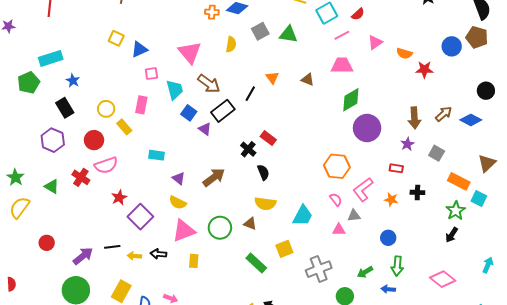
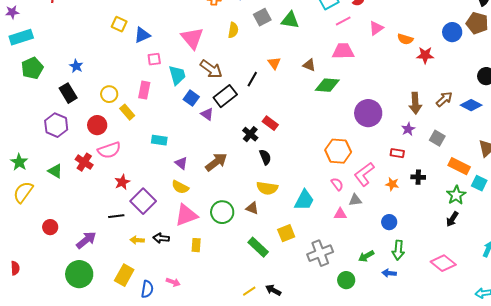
cyan rectangle: (51, 58) -> (21, 37), moved
green diamond: (351, 100) -> (327, 85), moved, turned 35
black line: (112, 247) -> (116, 216), moved

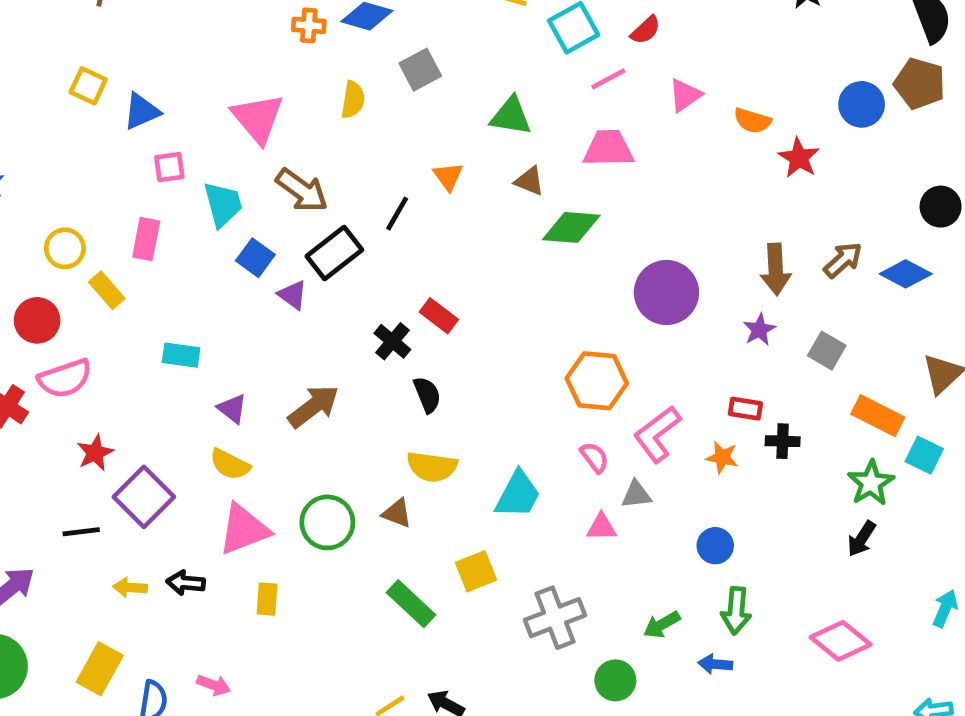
green triangle: (290, 20) -> (511, 116), moved
red star: (425, 55) -> (799, 158), turned 30
red rectangle: (397, 153) -> (745, 409), moved

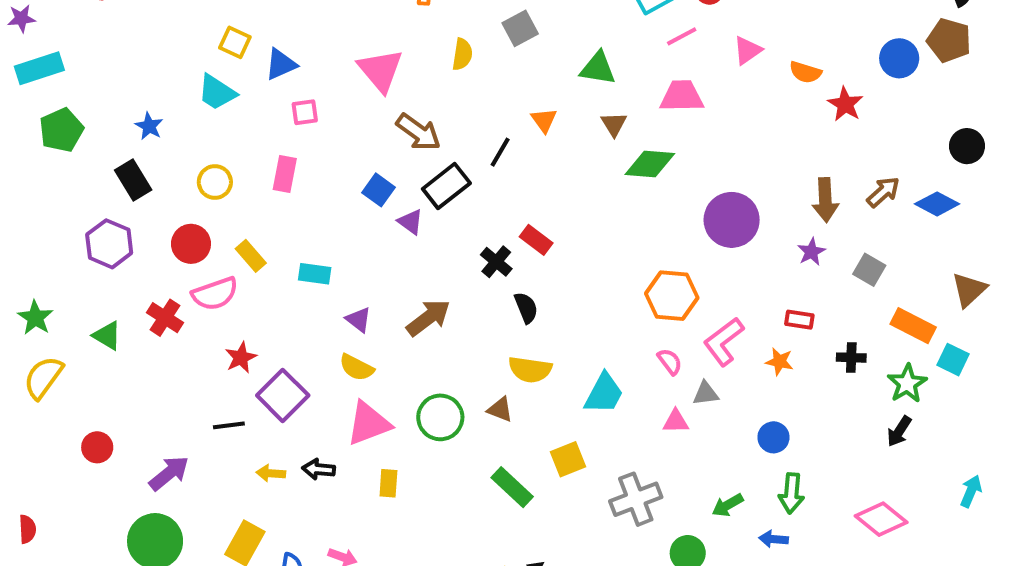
brown triangle: (529, 181) -> (614, 124), turned 36
cyan trapezoid: (223, 204) -> (217, 92), moved, turned 138
yellow rectangle: (107, 290) -> (251, 256), moved
black cross: (783, 441) -> (851, 358), moved

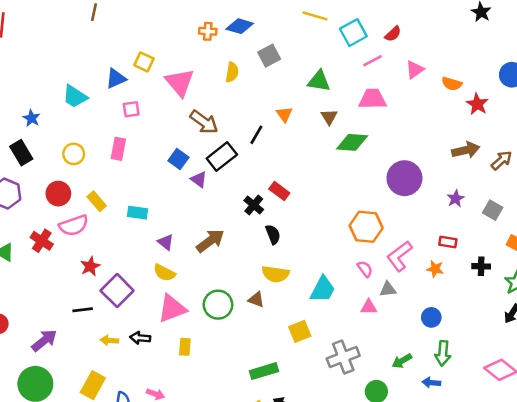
yellow square: (235, 42) -> (144, 62), moved
brown arrow: (825, 200) -> (466, 150), moved, turned -100
green rectangle: (512, 487) -> (264, 371), moved, turned -60

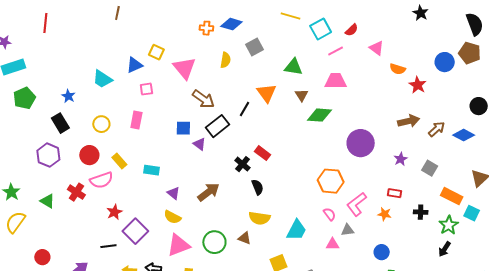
pink triangle: (415, 70) -> (377, 48), moved, turned -49
orange triangle: (284, 114) -> (267, 93), size x1.5
blue square: (178, 159) -> (183, 128), turned -35

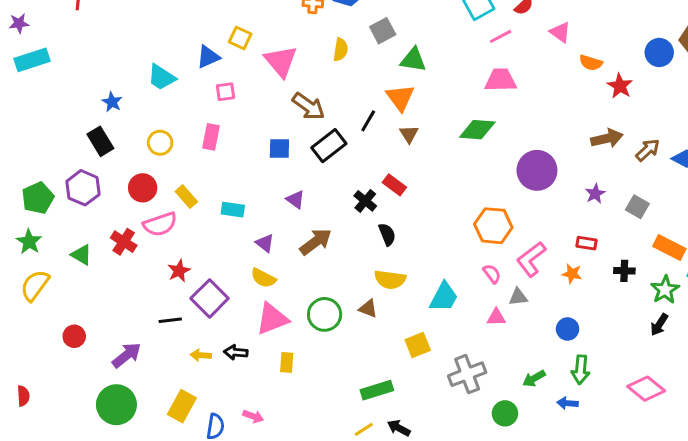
green triangle: (294, 67) -> (413, 60), moved
brown triangle: (302, 95) -> (409, 134), moved
green pentagon: (24, 98) -> (38, 198), moved
purple triangle: (199, 144) -> (295, 199), moved

